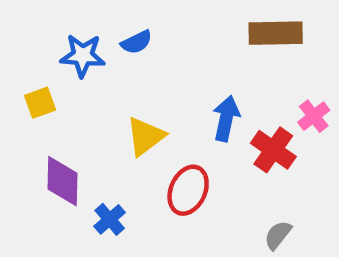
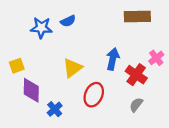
yellow square: (40, 103) -> (17, 66), moved
gray semicircle: (278, 235) -> (136, 105), moved

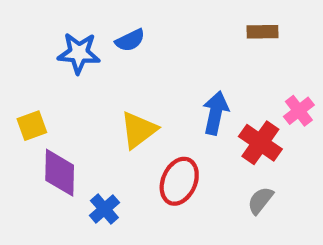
brown rectangle: (137, 17) -> (263, 32), size x0.6

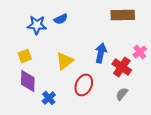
brown rectangle: (263, 32) -> (123, 15), size x1.6
yellow square: (32, 126) -> (25, 56), moved

